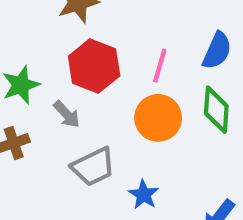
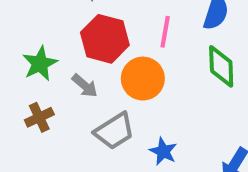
orange circle: (158, 118) -> (143, 79), moved

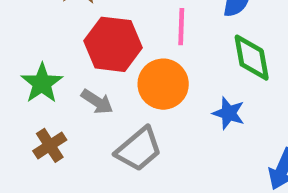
blue star: (163, 151) -> (229, 113), moved

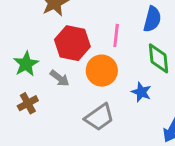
gray trapezoid: (139, 149) -> (99, 117), moved

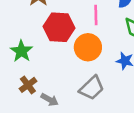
gray arrow: (60, 78) -> (50, 100), moved

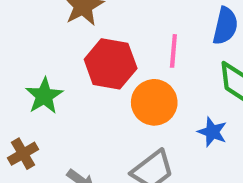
brown cross: (28, 85) -> (23, 154), moved

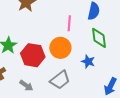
red hexagon: (111, 64) -> (33, 55), moved

